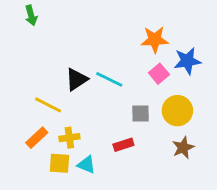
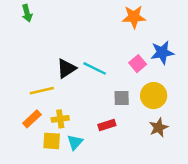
orange star: (155, 40) -> (134, 17), moved
yellow line: (48, 105) -> (42, 91), turned -40
cyan triangle: (86, 165) -> (75, 142), turned 49

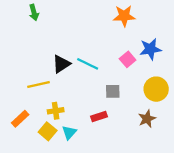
green arrow: (27, 13) -> (34, 13), moved
yellow circle: (154, 96) -> (156, 89), moved
orange rectangle: (32, 119) -> (20, 119), moved
yellow square: (52, 141) -> (48, 131), turned 36

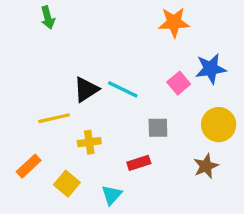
yellow cross: (56, 111) -> (89, 142), moved
cyan triangle: (69, 132) -> (112, 195), moved

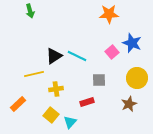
blue star: (211, 69) -> (132, 43), turned 30
yellow square: (67, 184) -> (51, 115), moved

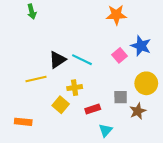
gray square: (99, 80) -> (121, 97), moved
yellow cross: (56, 89) -> (75, 88), moved
orange rectangle: (18, 104) -> (23, 122), moved, turned 49
yellow square: (51, 115) -> (61, 105), moved
cyan triangle: (70, 122) -> (106, 130), moved

